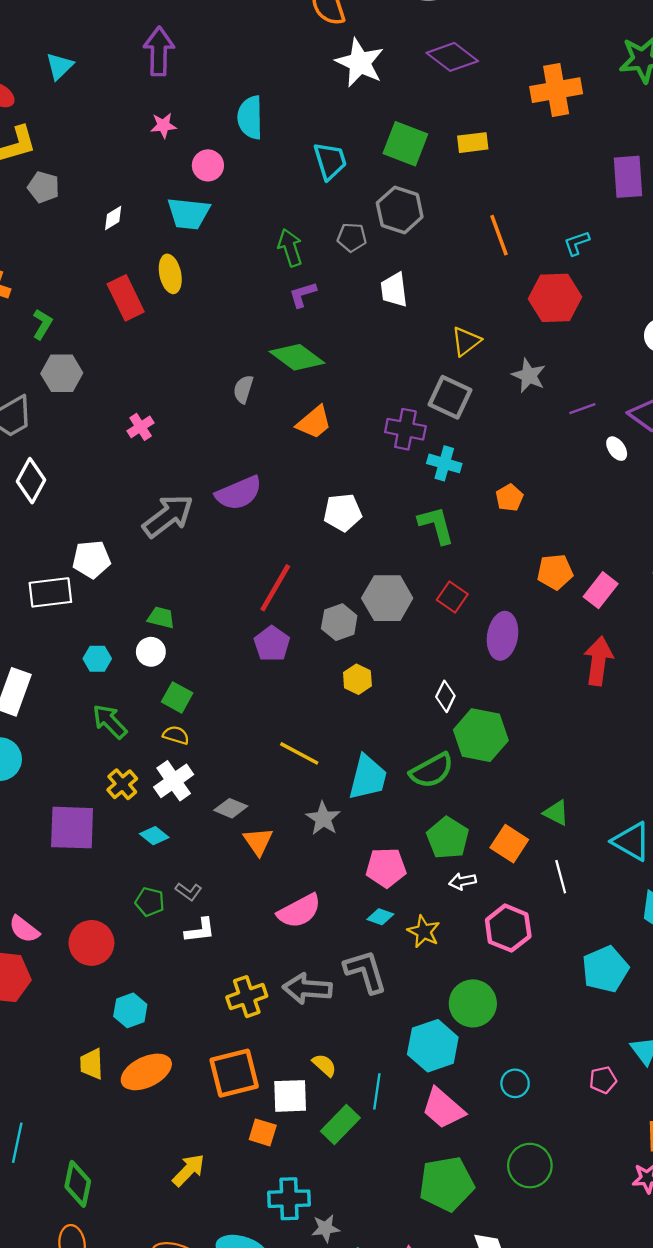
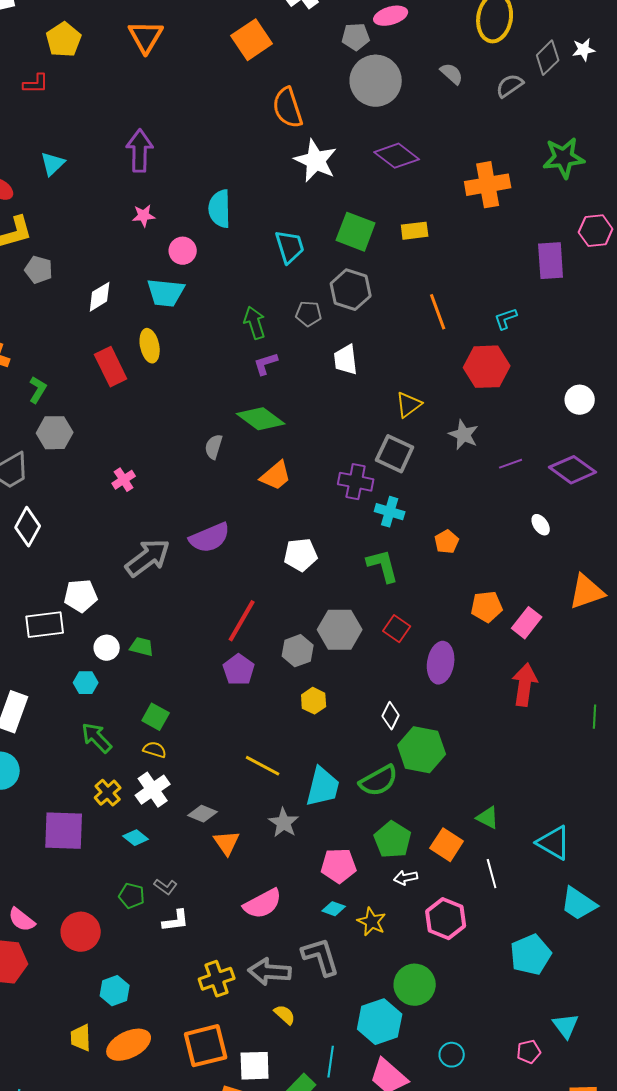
white diamond: (113, 218) -> (100, 297), size x1.4
white ellipse: (617, 449) -> (541, 525), moved
white circle: (151, 652) -> (107, 648), moved
yellow semicircle: (324, 1065) -> (285, 1015), moved

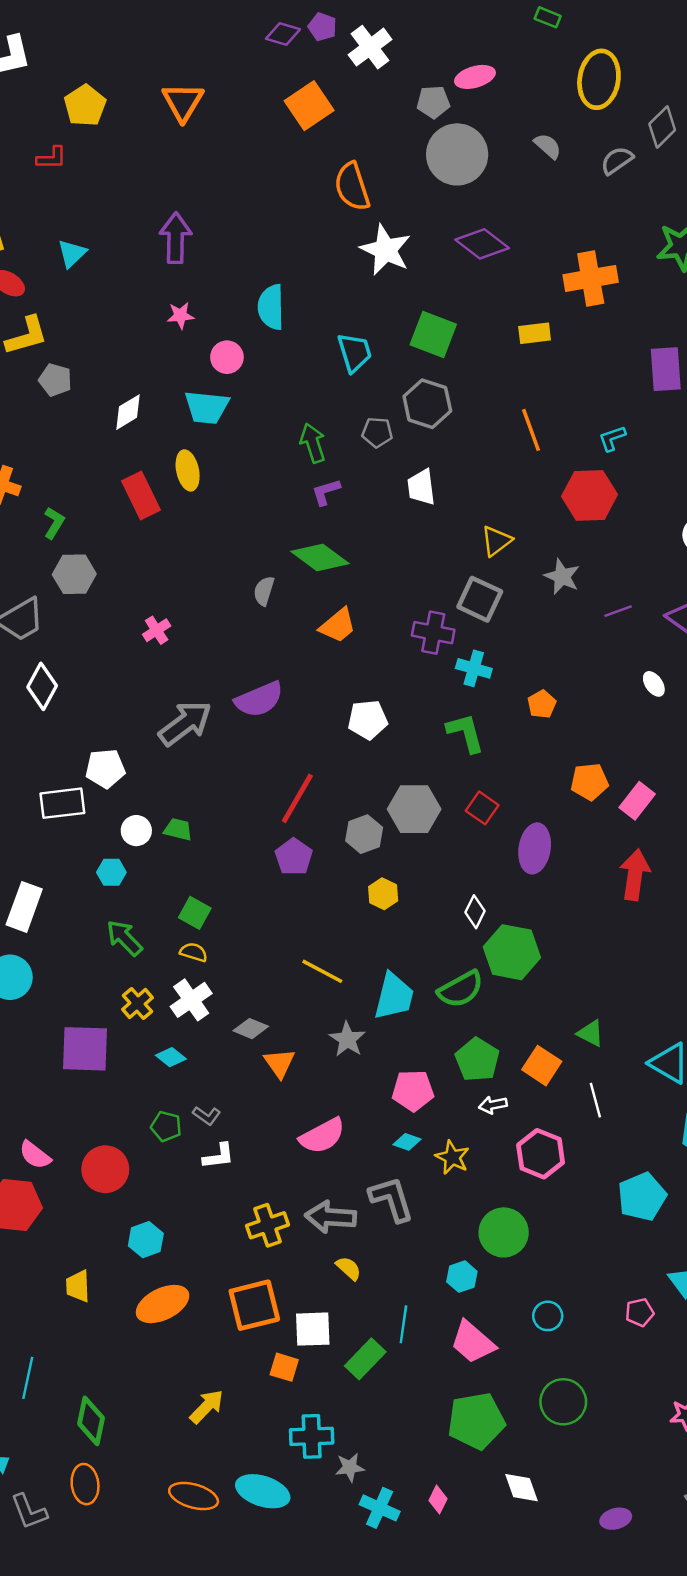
yellow rectangle: (415, 231) -> (535, 333), moved
cyan hexagon: (380, 1022) -> (462, 1277), size x0.6
yellow trapezoid: (81, 1038) -> (78, 1286), moved

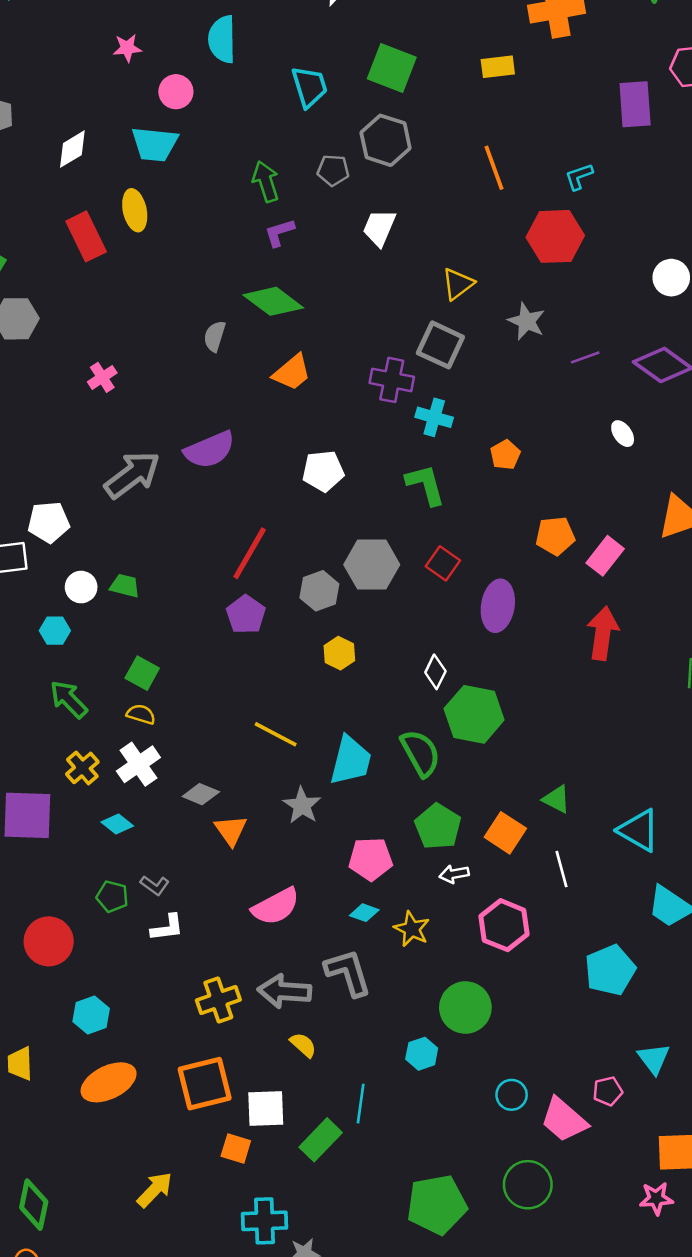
white trapezoid: (421, 487) -> (379, 228), turned 30
green semicircle: (461, 989) -> (420, 753), turned -90
pink trapezoid: (473, 1342) -> (564, 1120), moved

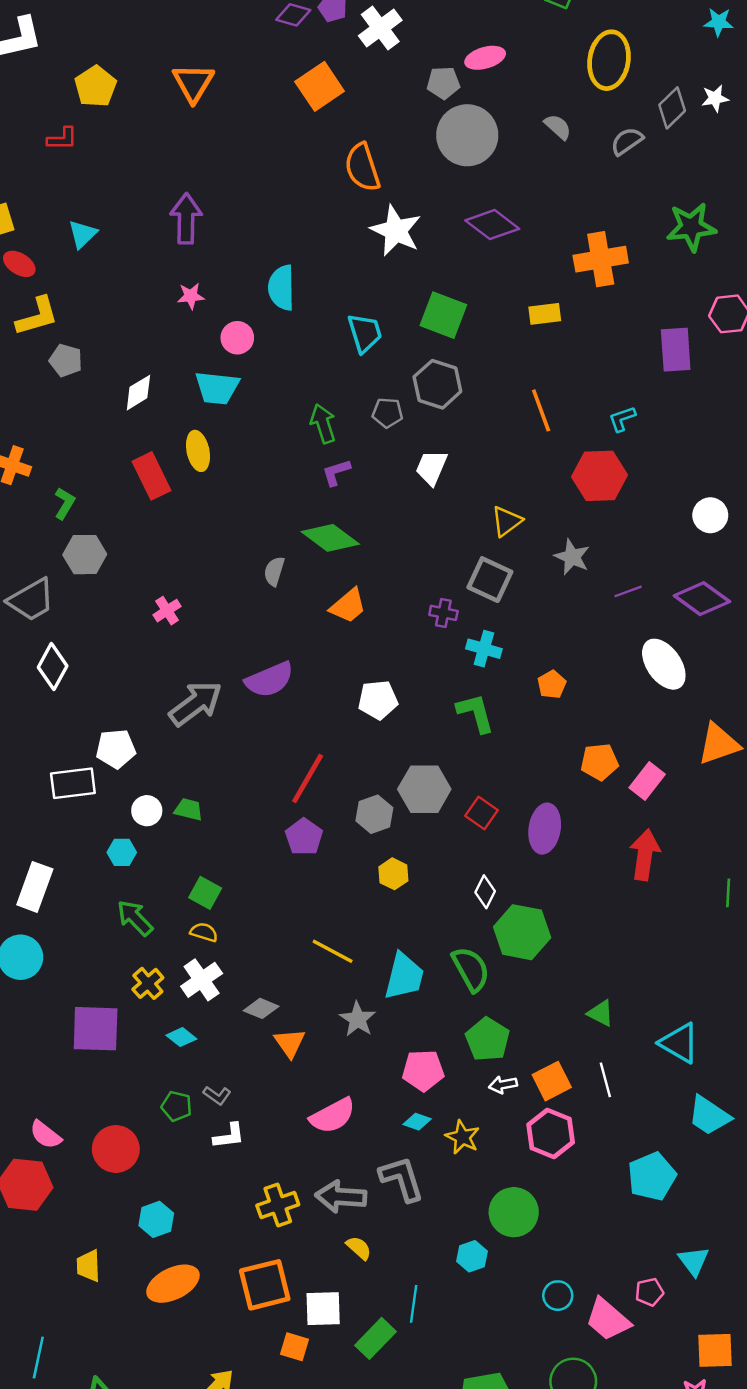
purple cross: (392, 380) -> (443, 613), size x0.7
white ellipse: (623, 434) -> (664, 664), size x2.0
red square: (443, 563) -> (482, 813), moved
orange square: (505, 833) -> (552, 1081), moved, turned 30

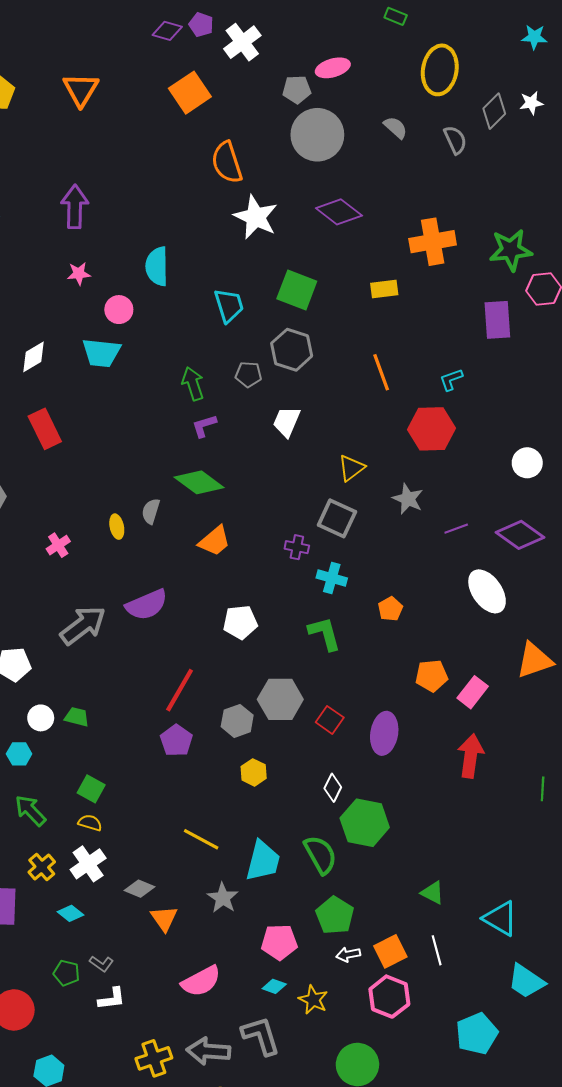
gray semicircle: (627, 141) -> (455, 140), turned 100
green star: (691, 227) -> (511, 250), moved
yellow ellipse: (198, 451) -> (117, 527), moved, size x0.7

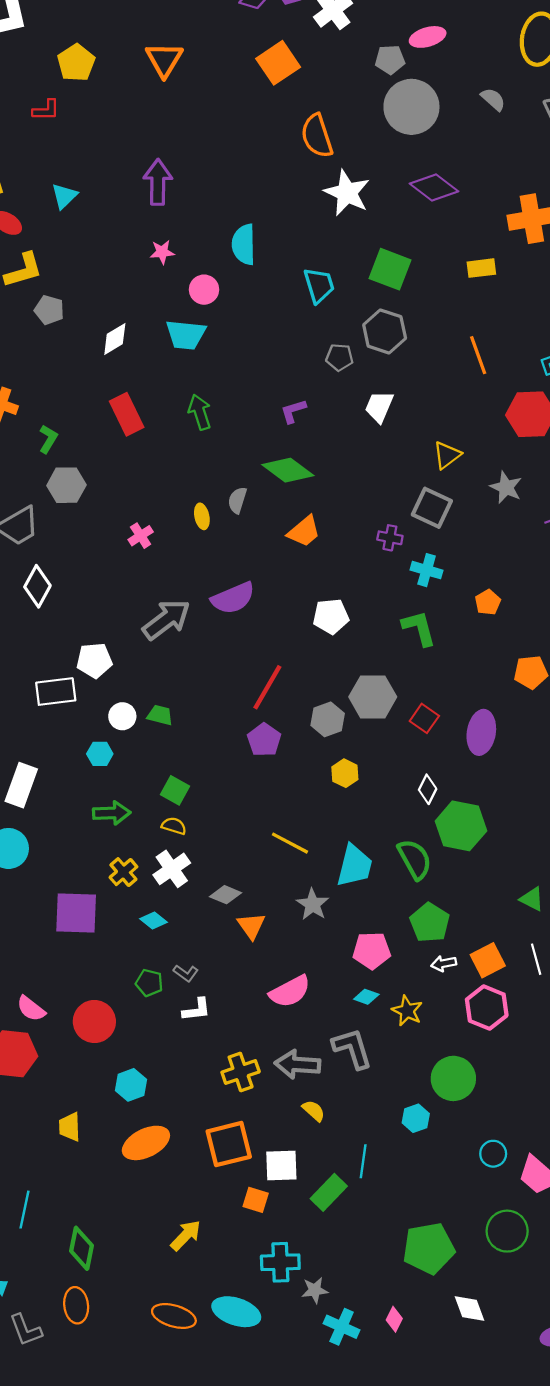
green arrow: (193, 384) -> (200, 412), moved
green arrow: (30, 810) -> (112, 813), turned 132

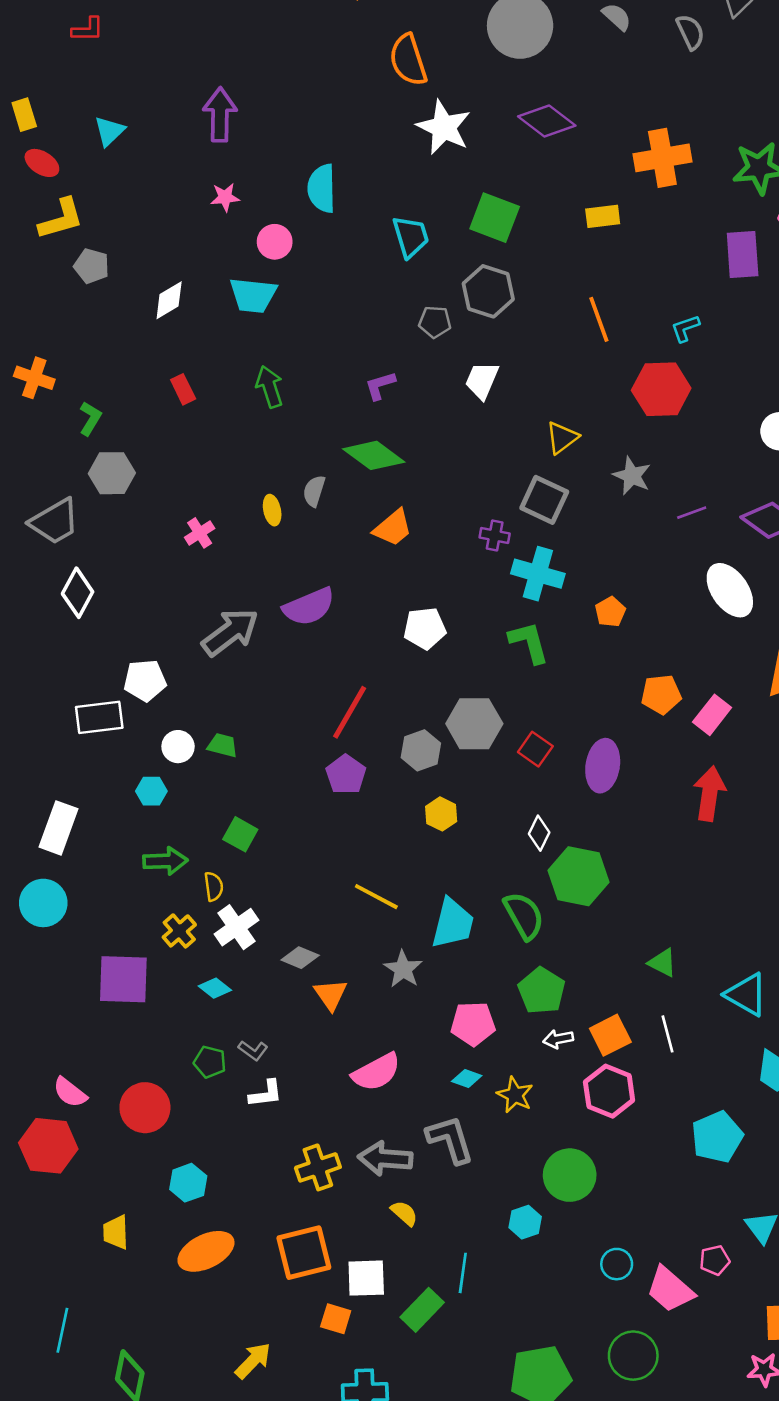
red rectangle: (127, 414) -> (183, 389), size x0.6
cyan cross: (427, 570) -> (538, 574), size x1.4
yellow semicircle: (174, 826) -> (214, 886), moved, turned 65

